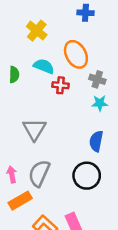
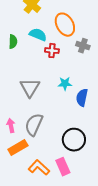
cyan star: (100, 103) -> (65, 84), moved
black circle: (87, 176) -> (74, 140), moved

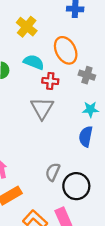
cyan star: (65, 84) -> (90, 109), moved
gray triangle: (30, 88) -> (42, 108), moved
gray semicircle: (34, 125) -> (53, 172), moved, size x0.7

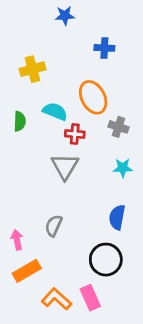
yellow cross: (27, 27) -> (32, 69), moved, turned 36
blue semicircle: (86, 137) -> (117, 217), moved
gray semicircle: (53, 172) -> (54, 226), moved

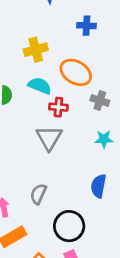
yellow cross: (32, 69) -> (36, 50), moved
orange ellipse: (93, 97) -> (76, 72), turned -32
black circle: (106, 260) -> (69, 226), moved

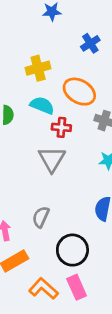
blue cross: (86, 26) -> (90, 43), turned -36

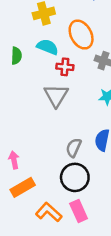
orange ellipse: (79, 92) -> (81, 35), turned 32
gray semicircle: (41, 217) -> (74, 148), moved

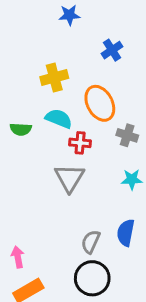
green semicircle: (16, 56) -> (21, 129), turned 91

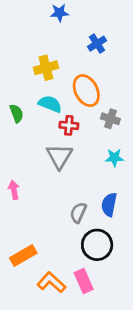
green semicircle: (21, 129) -> (17, 113), turned -114
pink arrow: (18, 257) -> (14, 190), moved
black circle: (92, 278) -> (97, 245), moved

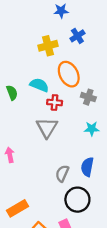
blue star: (59, 13) -> (61, 11), moved
yellow cross: (46, 68) -> (48, 46), moved

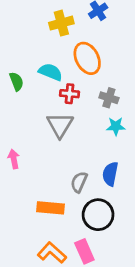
gray cross: (88, 97) -> (109, 98), moved
orange rectangle: (17, 208) -> (50, 208), moved, turned 35

